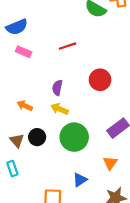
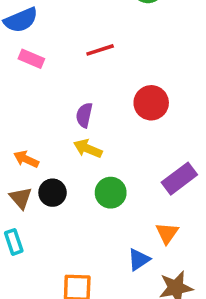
orange arrow: (25, 106) -> (26, 159), moved
green circle: (74, 137) -> (111, 193), size x0.7
blue triangle: (80, 180) -> (139, 260), moved

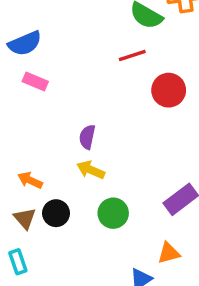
red line: (100, 50) -> (132, 55), moved
red circle: (151, 103) -> (169, 90), moved
orange triangle: (167, 233) -> (169, 253), turned 40

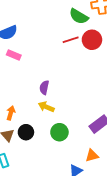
red circle: (169, 90) -> (92, 40), moved
orange arrow: (30, 180) -> (11, 113), turned 80

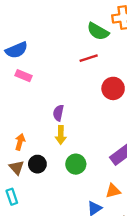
red circle: (92, 40) -> (113, 88), moved
yellow arrow: (46, 107) -> (61, 135), turned -112

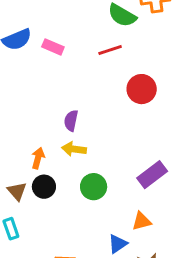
pink rectangle: (23, 76) -> (53, 47), moved
yellow arrow: (61, 135) -> (74, 149), turned 96
orange arrow: (20, 142) -> (38, 158), moved

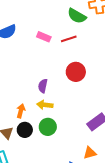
pink rectangle: (53, 47) -> (44, 37), moved
red circle: (142, 89) -> (76, 72), moved
green circle: (94, 187) -> (48, 127), moved

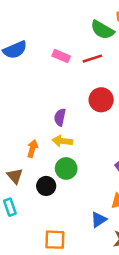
black circle: (25, 130) -> (46, 186), moved

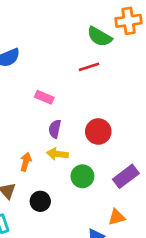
pink rectangle: (61, 56) -> (44, 97), moved
red circle: (101, 100) -> (98, 131), moved
green circle: (66, 168) -> (82, 176), moved

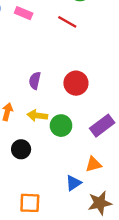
red line: (89, 67) -> (67, 22), turned 48
pink rectangle: (44, 97) -> (24, 13), moved
yellow arrow: (57, 154) -> (37, 116), moved

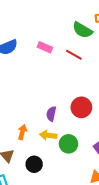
pink rectangle: (24, 13) -> (45, 47), moved
purple semicircle: (35, 81) -> (51, 114), moved

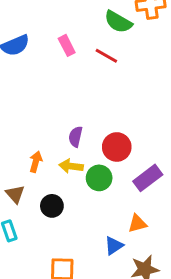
pink rectangle: (45, 47) -> (67, 45), turned 40
red circle: (81, 107) -> (117, 147), moved

